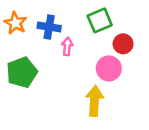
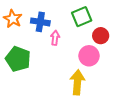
green pentagon: (22, 72) -> (18, 59), turned -30

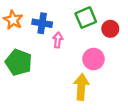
red circle: (101, 36) -> (110, 29), moved

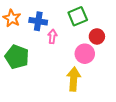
red circle: (110, 29) -> (97, 36), moved

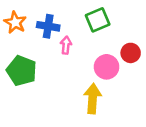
red circle: (97, 36) -> (131, 53), moved

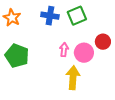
blue cross: (48, 26) -> (50, 16), moved
pink arrow: (66, 45) -> (64, 50), moved

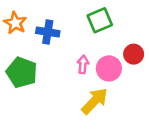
blue cross: (50, 16) -> (48, 32), moved
yellow arrow: (73, 78) -> (95, 101), turned 40

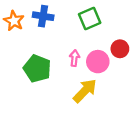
blue cross: (48, 32) -> (43, 16), moved
green pentagon: (22, 72) -> (37, 69), moved

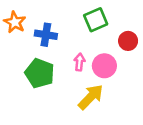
blue cross: (43, 16) -> (46, 35), moved
red circle: (120, 49) -> (128, 41), moved

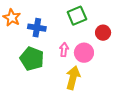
yellow arrow: (91, 97) -> (73, 78), turned -30

